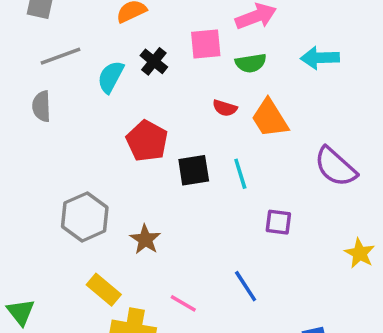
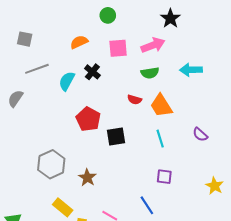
pink square: (206, 44) -> (118, 48), moved
gray semicircle: (41, 106) -> (15, 99), moved, turned 36
purple semicircle: (335, 167) -> (200, 134), size x0.6
cyan line: (240, 174) -> (160, 139), moved
purple square: (278, 222) -> (164, 177), moved

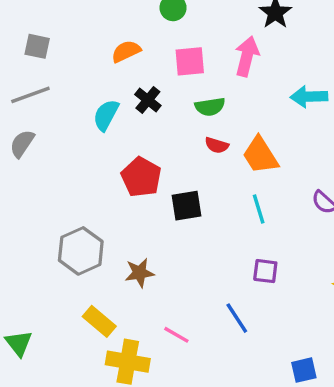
pink arrow: (153, 45) -> (247, 56), turned -55
gray line: (37, 69) -> (30, 95), moved
green semicircle: (150, 73) -> (210, 107), moved
brown star: (87, 178) -> (139, 273), turned 30

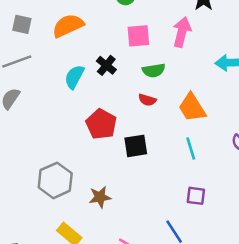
orange semicircle: (126, 51) -> (68, 26), moved, size x1.4
red semicircle: (217, 145) -> (147, 100), moved

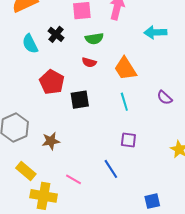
cyan semicircle: (74, 77) -> (30, 44), turned -54

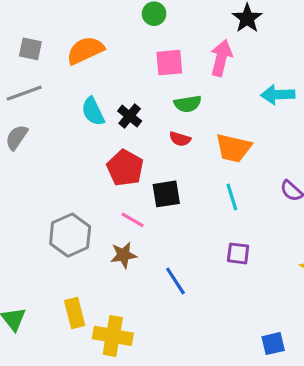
black cross: (56, 34) -> (130, 116), moved
orange trapezoid: (125, 69) -> (233, 148), turned -45
blue line: (111, 169) -> (175, 281), moved
yellow rectangle: (26, 171) -> (75, 313), moved, turned 36
pink line: (74, 179) -> (133, 220), moved

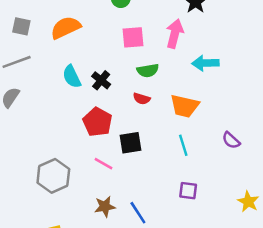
cyan arrow: (278, 95) -> (205, 63), moved
brown star: (123, 255) -> (105, 207), moved

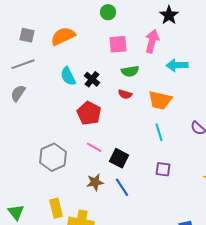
black square: (131, 143) -> (119, 158), moved, turned 36

